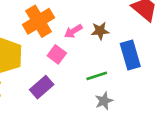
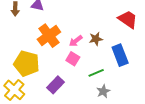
pink square: (57, 54) -> (73, 59), moved

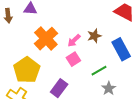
pink square: (73, 59) -> (73, 59), turned 32
yellow pentagon: (27, 63) -> (27, 70), turned 30

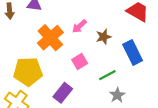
pink arrow: (74, 41) -> (79, 26), moved
yellow pentagon: (27, 70) -> (28, 72), turned 30

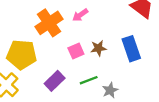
brown star: (104, 37) -> (98, 48), moved
green line: (107, 75) -> (89, 80), moved

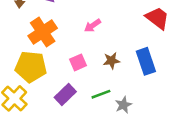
orange cross: (49, 23) -> (43, 32), moved
pink square: (76, 51) -> (78, 62), moved

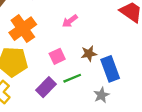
blue rectangle: (146, 61) -> (110, 69), moved
green line: (101, 94) -> (72, 78), moved

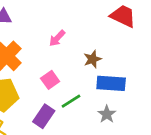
brown star: (89, 54) -> (92, 59), moved
blue rectangle: (110, 69) -> (111, 83), turned -55

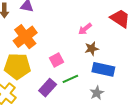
pink arrow: (57, 38) -> (85, 29), moved

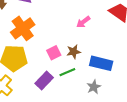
brown star: (92, 49) -> (74, 52), moved

